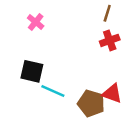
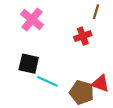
pink cross: (36, 22) -> (32, 20), size x1.5
red cross: (110, 40) -> (83, 36), moved

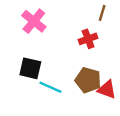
brown pentagon: (82, 92) -> (88, 80), moved

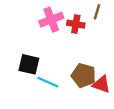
pink cross: (34, 21) -> (51, 20), moved, turned 30
red cross: (88, 39) -> (76, 24), moved, turned 30

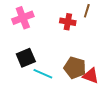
pink cross: (51, 20) -> (23, 18), moved
black square: (29, 64) -> (26, 58), turned -36

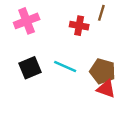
brown pentagon: (75, 68) -> (103, 71), moved
cyan line: (43, 74) -> (65, 67), moved

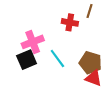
pink cross: (27, 21) -> (33, 42), moved
cyan line: (65, 67) -> (57, 58), turned 30

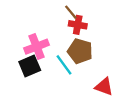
brown line: (89, 11) -> (71, 12), moved, turned -56
brown pentagon: (90, 63) -> (80, 51), moved

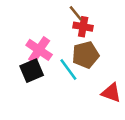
pink cross: (37, 47) -> (39, 50), turned -35
brown pentagon: (80, 51) -> (85, 55), turned -30

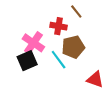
brown line: (76, 13) -> (76, 12), moved
red cross: (83, 27) -> (59, 26), moved

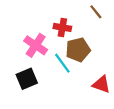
brown line: (76, 12) -> (96, 12), moved
black square: (27, 61) -> (27, 79), moved

